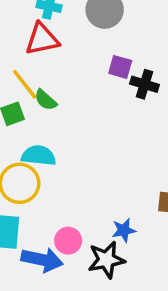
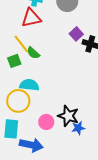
purple square: (120, 67) -> (76, 34), turned 32
pink circle: (68, 241) -> (46, 122), moved
black star: (106, 260) -> (68, 116), moved, turned 30

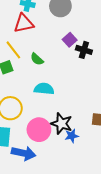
green semicircle: (33, 53) -> (37, 59), moved
cyan semicircle: (29, 85) -> (44, 89), moved
pink circle: (46, 122) -> (39, 130), size x1.5

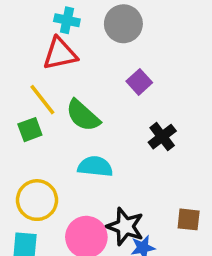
black cross: (84, 50) -> (162, 137), moved, turned 35
green semicircle: (37, 59) -> (83, 115), size x1.5

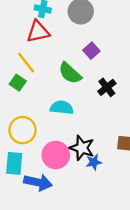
green semicircle: (83, 115) -> (70, 73), moved
green square: (30, 130) -> (18, 83), turned -35

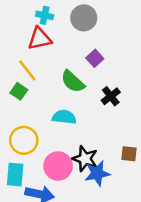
blue star: (94, 162) -> (97, 173), size x1.5

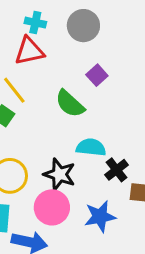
black cross: (111, 96) -> (117, 170), moved
cyan semicircle: (64, 117) -> (91, 147), moved
black star: (85, 159) -> (59, 174), moved

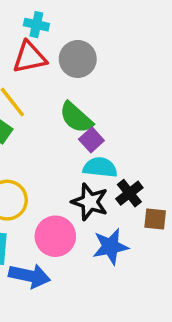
gray circle: (83, 26) -> (78, 59), moved
purple square: (97, 75) -> (91, 140), moved
black star: (59, 174) -> (90, 202), moved

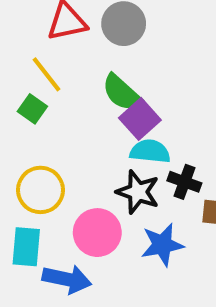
purple square: (91, 140) -> (140, 119), size x1.4
black cross: (129, 193) -> (184, 182), turned -32

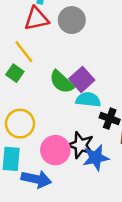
green semicircle: (122, 93) -> (62, 82), moved
black star: (138, 192) -> (81, 145), moved

